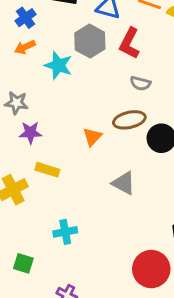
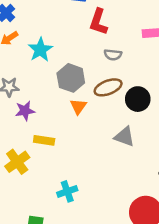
gray hexagon: (90, 41) -> (71, 78), moved
cyan star: (58, 65) -> (40, 50), turned 30
gray triangle: (124, 183) -> (125, 137), moved

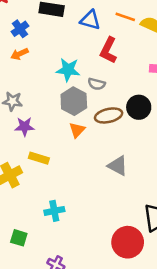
cyan star: (40, 50) -> (68, 70), moved, turned 30
gray semicircle: (113, 55) -> (97, 84), moved
black circle: (138, 99) -> (139, 107), moved

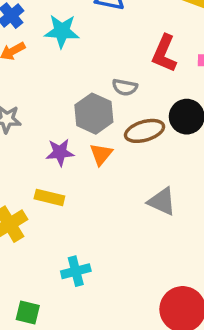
red L-shape: (108, 50) -> (164, 53), moved
cyan star: (68, 70) -> (62, 31), moved
purple star: (25, 127) -> (60, 152), moved

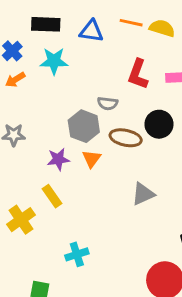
brown ellipse: (145, 131) -> (126, 138), turned 32
yellow rectangle: (49, 197) -> (52, 196), turned 45
gray triangle: (162, 201) -> (143, 194), turned -45

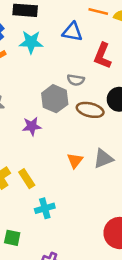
blue triangle: (91, 31) -> (72, 32), moved
orange triangle: (92, 159) -> (75, 160), moved
yellow rectangle: (52, 196) -> (27, 179), moved

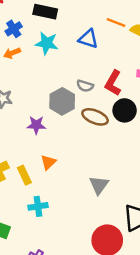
red L-shape: (103, 56) -> (113, 83), moved
gray triangle: (103, 159) -> (99, 185), moved, turned -40
orange triangle: (75, 160) -> (48, 162), moved

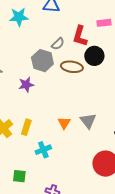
gray semicircle: (85, 86) -> (58, 44), turned -48
orange triangle: (48, 162) -> (64, 123), moved
yellow rectangle: (24, 175) -> (26, 127), turned 56

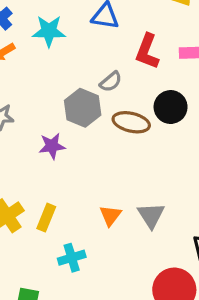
red L-shape: (80, 36) -> (147, 51), moved

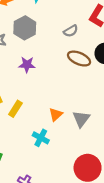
gray hexagon: (83, 108) -> (25, 28), moved
cyan cross: (72, 258) -> (41, 138), moved, turned 35

